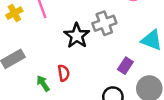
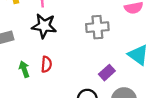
black star: (77, 36) -> (44, 26), moved, turned 30

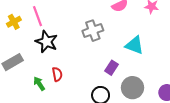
black star: (44, 26) -> (46, 42), turned 30

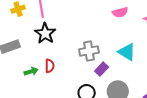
gray cross: (93, 31) -> (89, 51), moved
green arrow: (39, 84) -> (31, 71), turned 96

